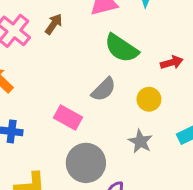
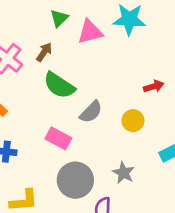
green semicircle: (121, 48) -> (59, 85), moved
gray star: (140, 141) -> (123, 173), moved

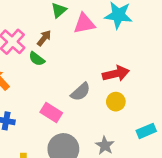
green semicircle: (59, 85) -> (37, 59), moved, size x0.6
red arrow: (154, 86) -> (116, 74), moved, size x1.5

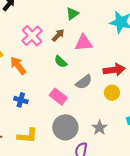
pink triangle: (84, 24) -> (84, 43), moved
green semicircle: (37, 59) -> (61, 62), moved

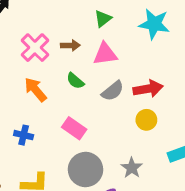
green triangle: (72, 14) -> (103, 19), moved
brown arrow: (58, 35) -> (70, 45), turned 48
orange arrow: (18, 66) -> (35, 90), moved
gray semicircle: (84, 82) -> (113, 91), moved

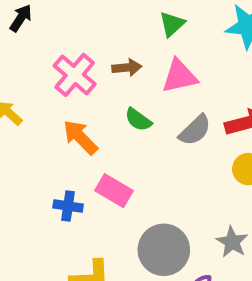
pink rectangle: (74, 128) -> (114, 191), moved

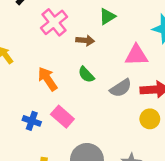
green triangle: (172, 24) -> (107, 17), moved
pink cross: (75, 75) -> (54, 22), moved
pink triangle: (179, 76) -> (136, 55), moved

